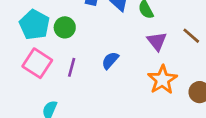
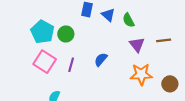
brown line: (191, 36) -> (164, 40), turned -48
orange star: (162, 80) -> (141, 74), turned 30

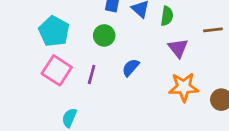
green semicircle: (128, 20) -> (167, 16), turned -144
green circle: (66, 34) -> (104, 35), moved
brown line: (164, 40) -> (213, 30), moved

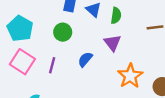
purple triangle: (178, 48) -> (112, 43), moved
orange star: (184, 87) -> (130, 76), turned -30

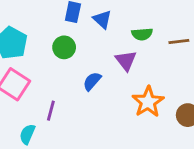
green semicircle: (116, 16) -> (142, 34), moved, turned 77
purple line: (52, 65) -> (51, 111), moved

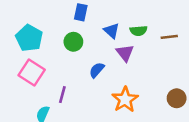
blue triangle: (102, 19) -> (111, 31), moved
orange star: (148, 102) -> (125, 99), moved

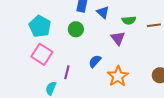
blue triangle: (111, 31) -> (103, 12), moved
blue semicircle: (97, 70) -> (95, 61), moved

